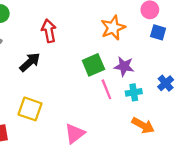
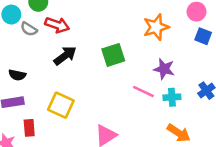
red arrow: (49, 31) -> (57, 25), moved, turned 115
green square: (93, 65) -> (113, 55), moved
pink line: (106, 89) -> (143, 92), turned -48

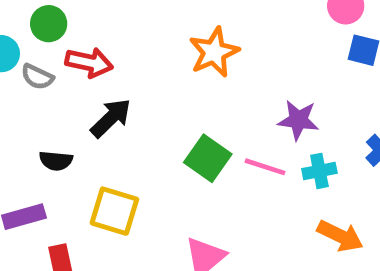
orange star: (156, 27) -> (214, 52), moved
green square: (113, 55) -> (208, 158), moved, turned -30
black semicircle: (17, 75) -> (56, 161), moved

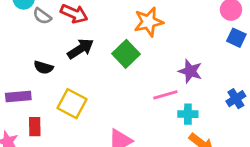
green square: (208, 158) -> (126, 54), moved
pink line: (265, 167) -> (165, 95), turned -45
cyan cross: (319, 171) -> (188, 114), moved

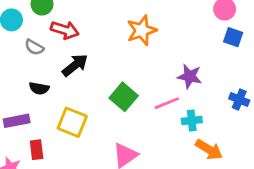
gray semicircle: (42, 16) -> (34, 47), moved
green square: (126, 54) -> (124, 97), moved
blue cross: (236, 99) -> (239, 100), turned -30

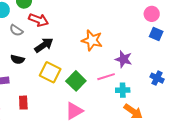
orange star: (142, 30) -> (92, 40), moved, turned 30
green square: (124, 97) -> (76, 81), moved
yellow square: (72, 122) -> (50, 72), moved
red rectangle: (37, 150) -> (23, 103), moved

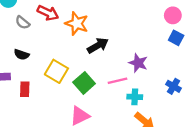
orange star: (92, 40) -> (77, 24), moved
black arrow: (44, 45) -> (98, 46), moved
red rectangle: (23, 103) -> (25, 89), moved

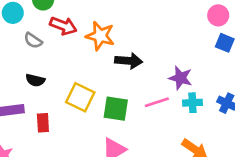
black arrow: (98, 46) -> (129, 61), turned 40
green square: (84, 83) -> (116, 109), turned -35
cyan cross: (135, 97) -> (192, 103), moved

